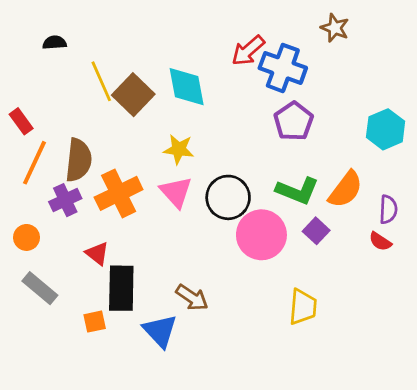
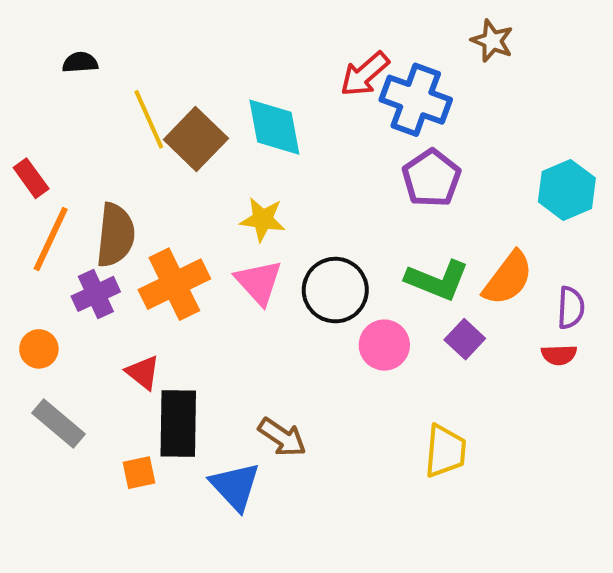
pink circle: (261, 235) -> (384, 345), size x0.7
red semicircle: (380, 241) -> (559, 355), turned -35

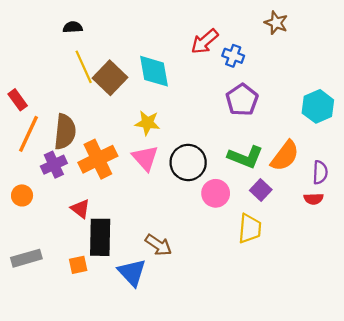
black semicircle: (80, 62) -> (73, 27), moved
blue cross: (416, 100) -> (233, 56), size x0.6
gray rectangle: (59, 424) -> (26, 258), moved, turned -56
yellow trapezoid: (445, 451) -> (250, 228), moved

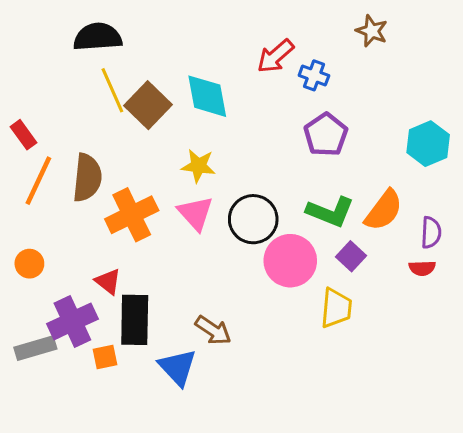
black semicircle: (73, 27) -> (98, 37), size x1.8
purple cross: (54, 165) -> (72, 321), moved, size x1.4
pink circle: (216, 193) -> (290, 261), size x1.4

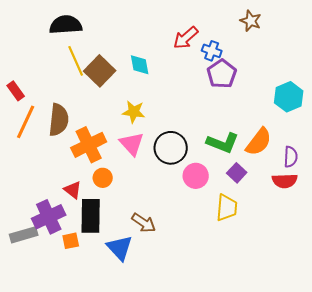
cyan diamond: (207, 96) -> (140, 65), size x0.7
purple pentagon: (326, 135) -> (222, 74), moved
pink circle: (290, 261) -> (196, 176), size x0.7
orange circle: (29, 264) -> (103, 178), moved
red semicircle: (422, 268) -> (285, 181), size x1.4

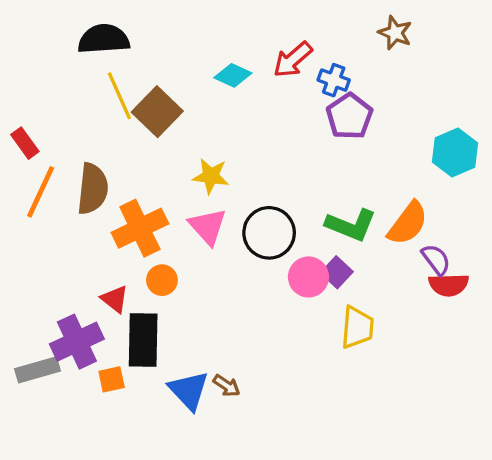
cyan diamond: (140, 65) -> (233, 75), moved, turned -55
purple semicircle: (291, 157) -> (436, 260), moved, turned -40
purple square: (237, 173) -> (337, 272), moved
brown arrow: (144, 223) -> (227, 386), moved, size x0.7

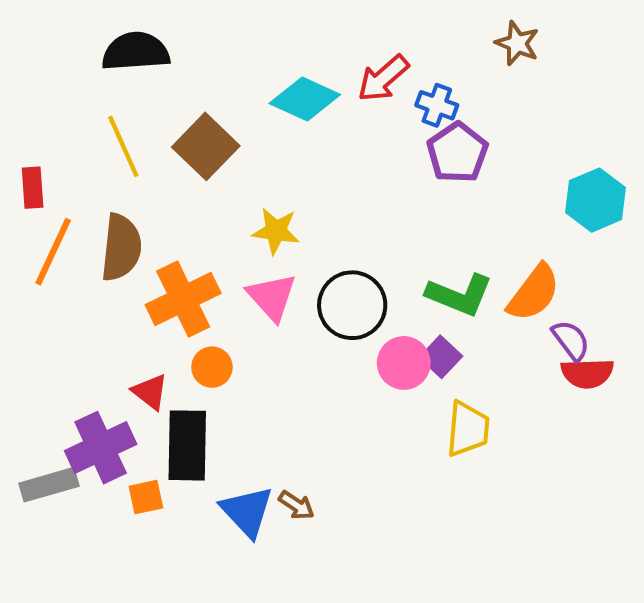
cyan diamond: (233, 75) -> (305, 99), size x1.4
yellow line: (119, 96) -> (123, 146), moved
red rectangle: (25, 143) -> (33, 188), turned 32

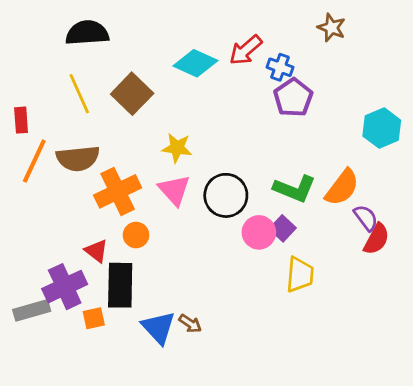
brown semicircle: (121, 247) -> (78, 158), turned 78
red semicircle: (587, 373) -> (376, 239), turned -60

